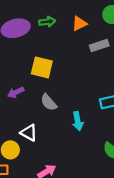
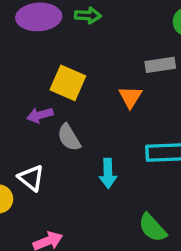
orange triangle: (79, 24) -> (130, 97), moved, turned -42
purple arrow: (16, 92) -> (40, 115), moved

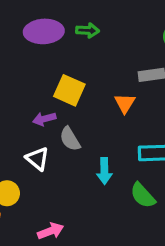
white triangle: (31, 178) -> (37, 159), moved
green semicircle: (153, 228) -> (143, 195), moved

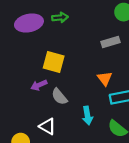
orange triangle: (125, 103) -> (105, 78), moved
white triangle: (37, 159) -> (47, 126), moved

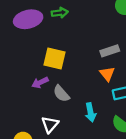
gray rectangle: (110, 42) -> (110, 51), moved
white triangle: (47, 126) -> (50, 124), turned 42

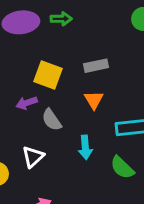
gray rectangle: (110, 51) -> (96, 66), moved
orange triangle: (107, 74) -> (94, 100), moved

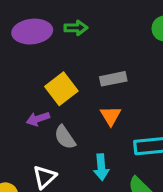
yellow square: (48, 75) -> (61, 89), turned 32

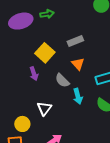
purple arrow: (38, 119) -> (34, 74), turned -80
gray semicircle: (65, 137) -> (62, 80), moved

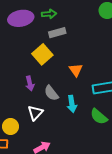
gray rectangle: (75, 41) -> (57, 33), moved
purple arrow: (34, 74) -> (30, 83), moved
gray semicircle: (62, 80) -> (51, 93), moved

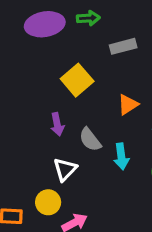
gray rectangle: (57, 33) -> (123, 46), moved
orange triangle: (76, 70) -> (128, 105), turned 32
yellow circle: (10, 127) -> (48, 202), moved

